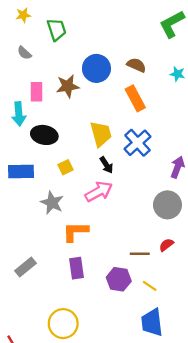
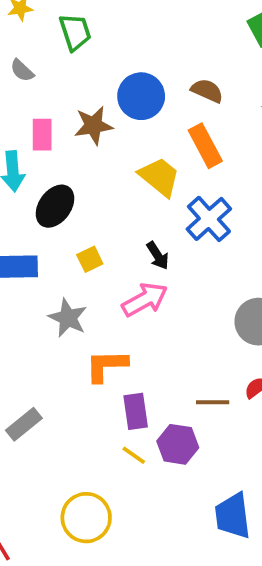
yellow trapezoid: (101, 134) -> (159, 177), moved, turned -36
black ellipse: (44, 135) -> (55, 206), turned -65
purple rectangle: (76, 268) -> (136, 411), moved
yellow line: (150, 286) -> (134, 455), moved

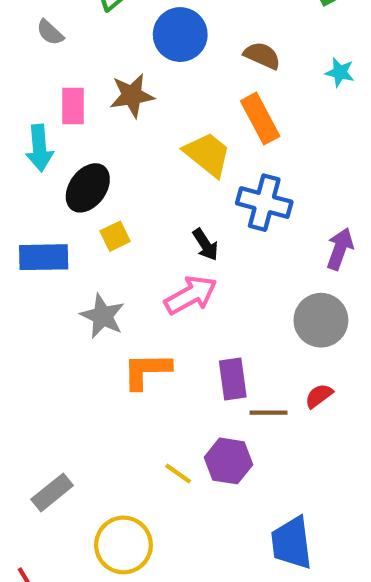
blue circle: (141, 96) -> (180, 35), moved
blue cross: (209, 219) -> (264, 203), turned -33
yellow square: (90, 259) -> (115, 236), moved
purple rectangle: (136, 411) -> (233, 379), moved
gray rectangle: (24, 424) -> (52, 492), moved

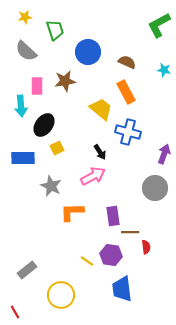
gray semicircle: (50, 32) -> (26, 51), size x1.6
red semicircle: (319, 396) -> (146, 247), moved, turned 120
blue trapezoid: (292, 543) -> (122, 289), moved

